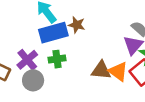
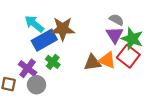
brown star: (77, 25) -> (63, 29), size x1.6
green cross: (57, 59) -> (53, 62), turned -32

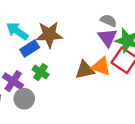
blue rectangle: (44, 40) -> (30, 48), size x0.7

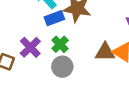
gray circle: (24, 99) -> (62, 67), moved

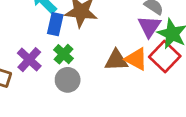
blue rectangle: (54, 18) -> (55, 24), turned -54

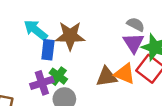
purple cross: (29, 60) -> (42, 83), moved, turned 35

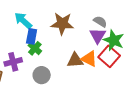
brown star: (70, 36) -> (62, 24), moved
green cross: (58, 76) -> (35, 48), moved
purple cross: (42, 83) -> (13, 62), moved

